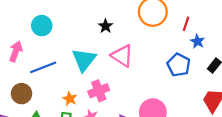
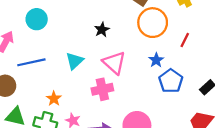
blue star: (197, 41) -> (156, 60), moved
cyan triangle: (84, 60) -> (75, 61), size x0.7
pink cross: (99, 91) -> (102, 89), moved

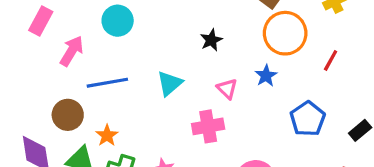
blue star: (156, 60) -> (266, 76), moved
pink triangle: (114, 63) -> (227, 89), size x0.6
orange star: (54, 99) -> (107, 135), moved

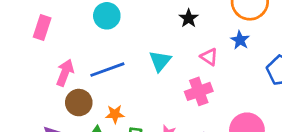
pink arrow: (72, 51) -> (65, 73), moved
orange star: (107, 135) -> (115, 114), turned -30

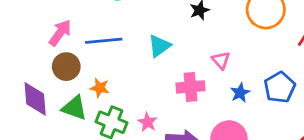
blue star: (240, 40) -> (240, 93), moved
pink triangle: (209, 57) -> (221, 60), moved

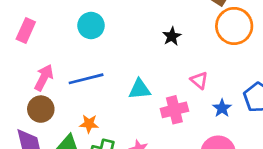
cyan triangle: (159, 46) -> (140, 89), moved, turned 40
brown circle: (66, 67) -> (41, 109), moved

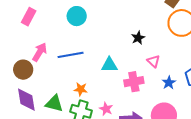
black star: (172, 36) -> (138, 38), moved
brown circle: (41, 109) -> (23, 70), moved
orange star: (89, 124) -> (81, 89), moved

